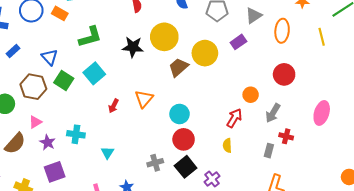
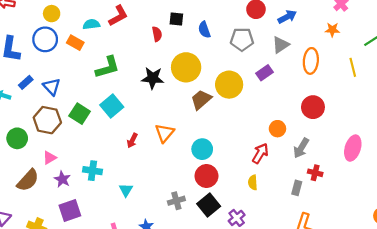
blue triangle: (50, 57) -> (52, 87), moved

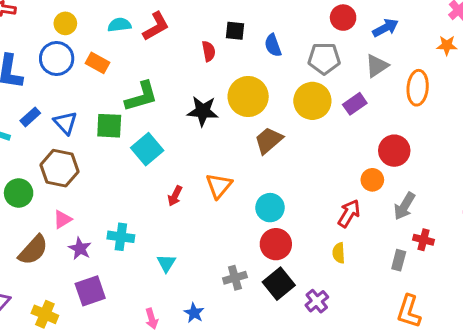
cyan semicircle: (91, 24) -> (119, 25), moved
yellow circle: (229, 85) -> (312, 101), moved
red circle: (313, 107) -> (394, 151), moved
green square: (80, 114) -> (109, 126), moved, turned -30

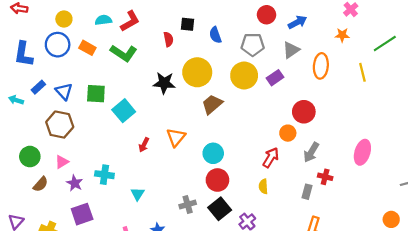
green L-shape: (141, 97) -> (124, 53), moved, turned 50
green circle: (19, 193) -> (30, 157), moved
brown semicircle: (33, 250) -> (41, 184), size x0.7

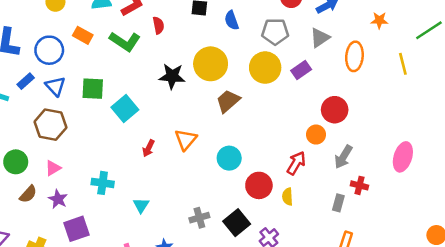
red semicircle: (168, 39) -> (158, 25), moved
blue circle: (58, 45) -> (49, 50), moved
red circle: (217, 180) -> (259, 185), moved
purple star: (75, 183) -> (58, 199), moved

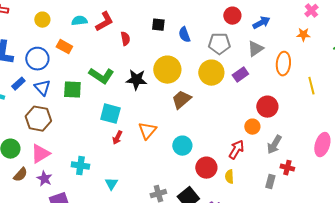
green L-shape: (125, 41) -> (101, 76), moved
yellow line: (403, 64) -> (311, 86), moved
cyan square: (125, 108) -> (110, 114), moved, turned -35
pink triangle: (53, 168) -> (40, 154), size x1.5

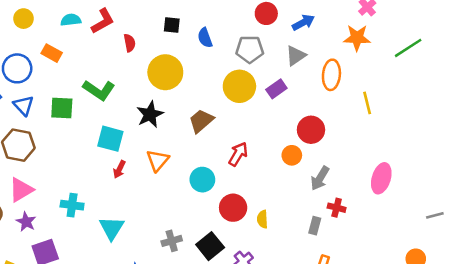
orange star: (303, 35) -> (357, 38), size x1.5
yellow circle: (167, 70) -> (165, 72), moved
black star: (136, 80) -> (150, 114), moved, turned -30
red arrow: (236, 150) -> (238, 154), moved
cyan triangle: (111, 184) -> (112, 228), size x1.5

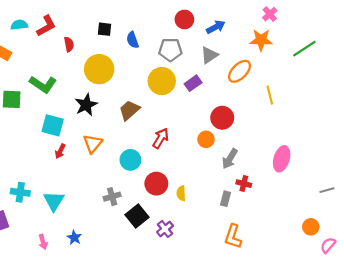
orange ellipse: (331, 75) -> (240, 71), turned 40
cyan cross: (72, 205) -> (20, 192), moved
gray cross: (172, 241) -> (112, 197), moved

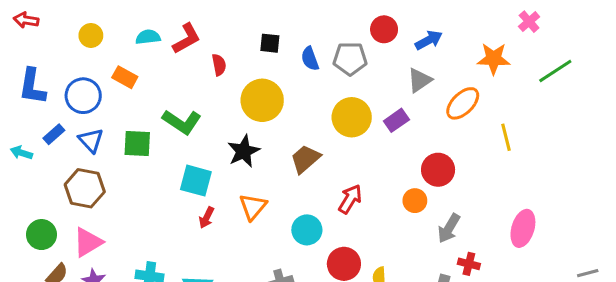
pink cross: (270, 14) -> (529, 22), moved
gray pentagon: (170, 50) -> (350, 59), moved

